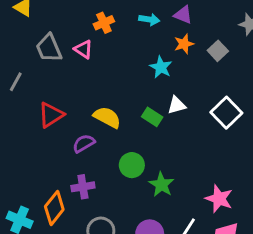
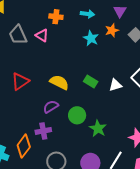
purple triangle: (183, 15) -> (120, 11), moved, turned 40
orange cross: (104, 23) -> (56, 17), turned 32
cyan star: (161, 67) -> (91, 38), moved
white triangle: (177, 105) -> (115, 85), moved
purple semicircle: (84, 143) -> (51, 107), moved

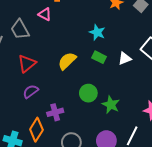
gray trapezoid: (18, 35) -> (20, 30), moved
cyan star: (91, 38) -> (97, 32), moved
yellow semicircle: (59, 82) -> (67, 61), turned -66
purple semicircle: (51, 107) -> (31, 91), moved

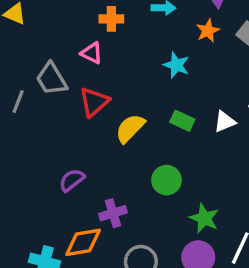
cyan star: (97, 32) -> (176, 65), moved
red triangle: (27, 64) -> (94, 102), moved
green star: (111, 105) -> (204, 218), moved
orange diamond: (36, 130) -> (83, 242), turned 50

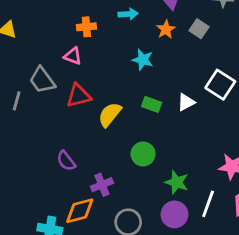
red triangle: (94, 102) -> (79, 96), turned 32
purple semicircle: (72, 180) -> (66, 161), turned -85

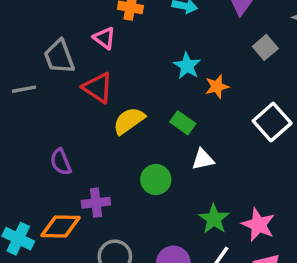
orange star: (166, 29) -> (217, 87), moved
red triangle: (79, 96) -> (98, 88), turned 32
gray line: (17, 101) -> (24, 89), moved, turned 48
white triangle: (186, 102) -> (203, 159), moved
green star: (177, 182) -> (214, 219), moved

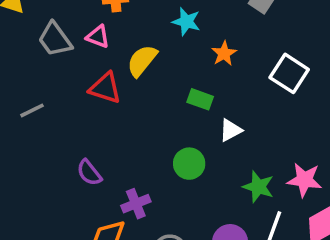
gray trapezoid: (59, 57) -> (55, 39), moved
cyan star: (187, 66) -> (186, 22), moved
yellow semicircle: (129, 121) -> (142, 61), moved

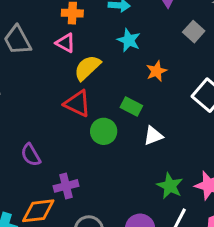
pink triangle: (98, 37) -> (65, 43), moved
red triangle: (105, 88) -> (77, 104), moved
green circle: (189, 164) -> (104, 131), moved

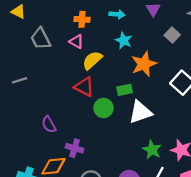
orange star: (156, 71) -> (144, 64), size x1.6
green rectangle: (131, 107) -> (125, 90), turned -40
white triangle: (153, 136) -> (140, 112), size x1.6
purple cross: (66, 186) -> (75, 148), turned 30

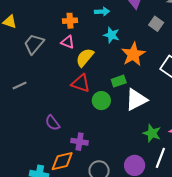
gray trapezoid: (41, 39) -> (34, 44), turned 75

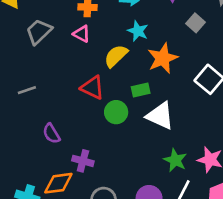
yellow semicircle: (85, 57) -> (116, 56), moved
gray line: (20, 85) -> (27, 90), moved
white triangle: (136, 100) -> (160, 116), turned 45

